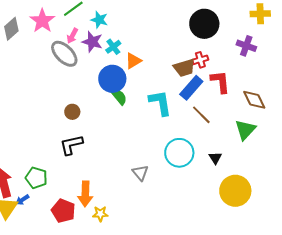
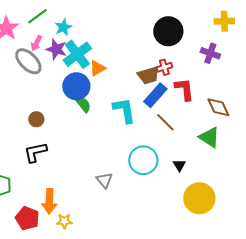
cyan star: (99, 20) -> (63, 27), turned 30
cyan cross: (113, 47) -> (77, 54), size x1.8
green triangle: (245, 130) -> (209, 137), turned -40

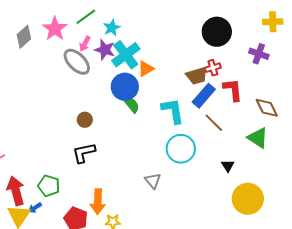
cyan circle: (143, 160) -> (181, 149), moved

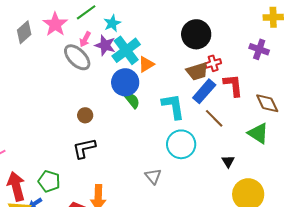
black circle: (217, 32) -> (196, 34), moved

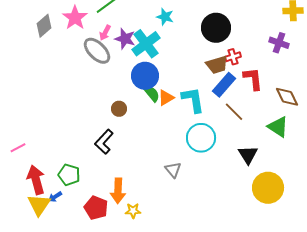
cyan star: (112, 23) -> (165, 17), moved, turned -30
orange triangle: (146, 64) -> (166, 98), moved
brown circle: (85, 115) -> (119, 109), moved
black L-shape: (84, 148) -> (104, 142), turned -35
black triangle: (228, 161) -> (248, 155), size x1.5

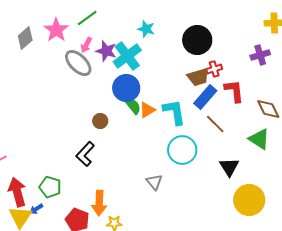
purple cross: (279, 43) -> (260, 55), turned -36

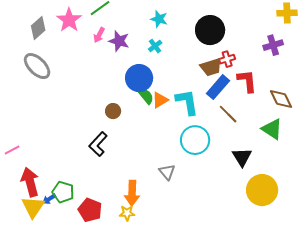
cyan cross: (127, 56) -> (155, 46), moved, size x0.5
gray ellipse: (78, 63) -> (37, 66), moved
green pentagon: (50, 187) -> (63, 192), moved
orange arrow: (99, 203) -> (132, 193), moved

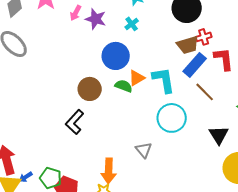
green semicircle: (146, 96) -> (124, 86), moved, turned -30
brown circle: (113, 111) -> (90, 89), size x1.5
green pentagon: (63, 192) -> (51, 178), moved

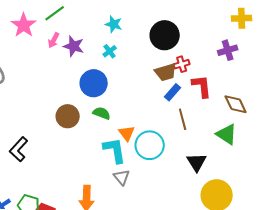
blue rectangle: (195, 65) -> (173, 92), size x0.7
orange triangle: (137, 78) -> (127, 133), moved, turned -36
cyan L-shape: (164, 80) -> (115, 150), moved
brown line: (205, 92) -> (183, 119), turned 30
black L-shape: (75, 122) -> (19, 149), moved

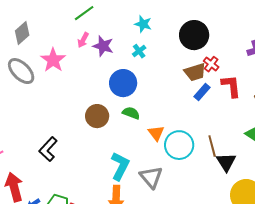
pink star: (24, 25) -> (53, 60), moved
red cross: (182, 64) -> (211, 64), turned -35
brown line: (183, 119) -> (212, 146), moved
cyan L-shape: (115, 150) -> (120, 166), moved, turned 36
gray triangle: (122, 177) -> (151, 177), size x1.4

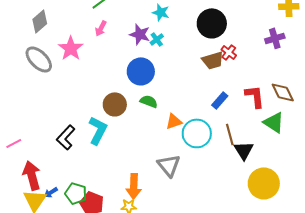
purple star: (103, 46) -> (140, 34), moved
red L-shape: (231, 86) -> (255, 96), moved
blue rectangle: (202, 92) -> (220, 100), moved
orange triangle: (156, 133) -> (174, 121), turned 48
cyan L-shape: (120, 166) -> (98, 130), moved

